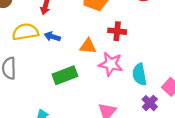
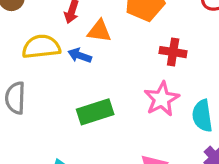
orange triangle: (88, 46) -> (99, 31), moved
pink star: (111, 64) -> (162, 99), turned 30

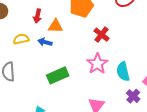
yellow semicircle: (41, 47) -> (21, 39), size x0.7
red cross: (173, 52) -> (102, 35), turned 35

